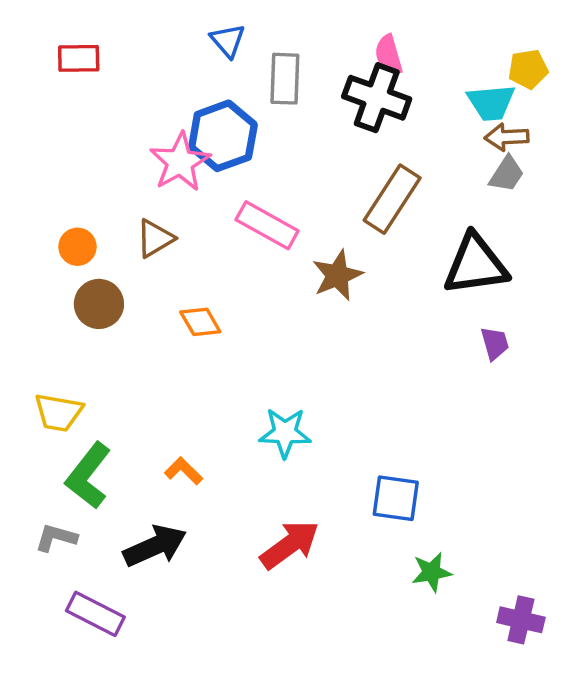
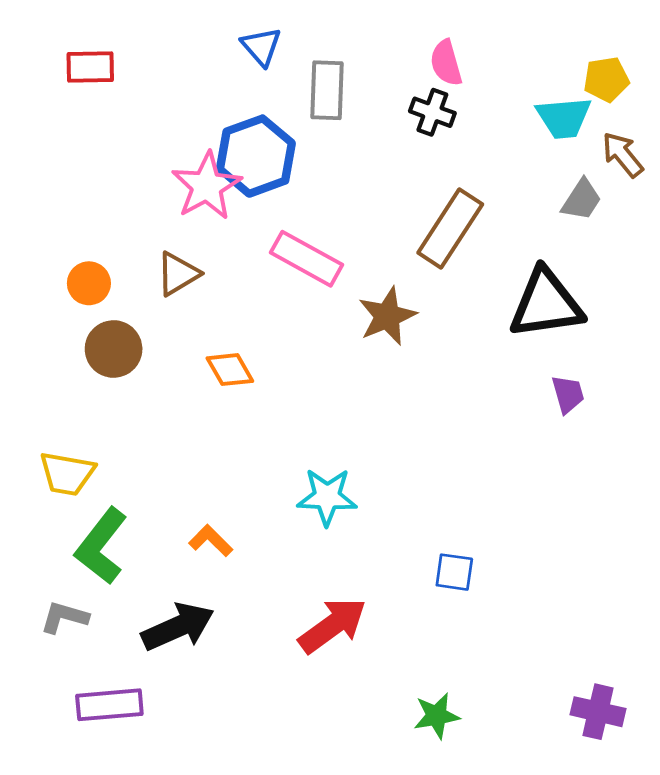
black cross: (377, 98) -> (432, 112), size x0.6
brown arrow: (507, 137) -> (623, 155), moved, turned 54
blue square: (396, 498) -> (454, 572), size x0.7
green star: (432, 572) -> (437, 716), moved
purple rectangle: (95, 614) -> (109, 705), turned -32

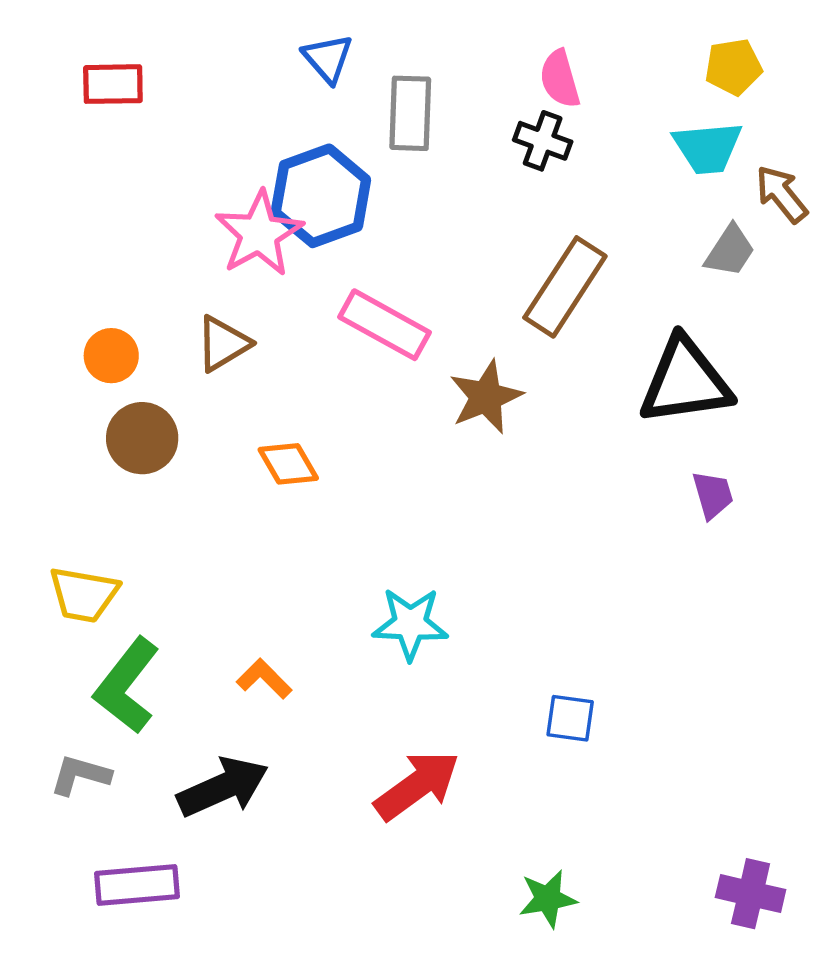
yellow pentagon: (606, 79) -> (733, 67), moved

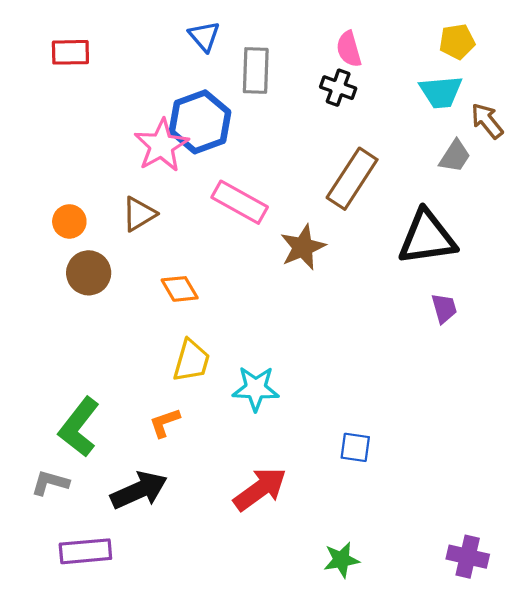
yellow trapezoid: (84, 595) -> (191, 361), moved, turned -84
orange L-shape: (264, 679) -> (165, 423), turned -64

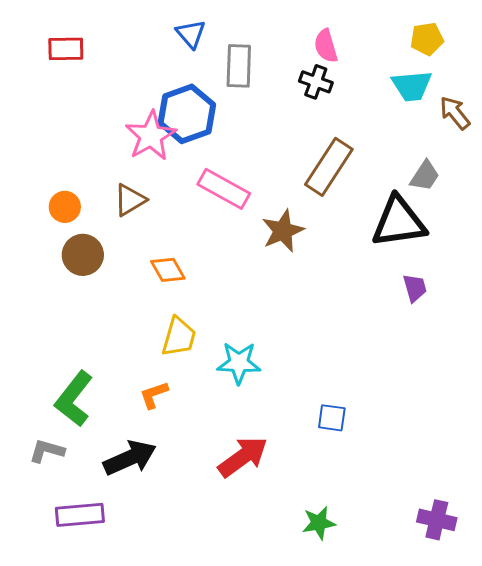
gray trapezoid: (455, 156) -> (425, 176), moved

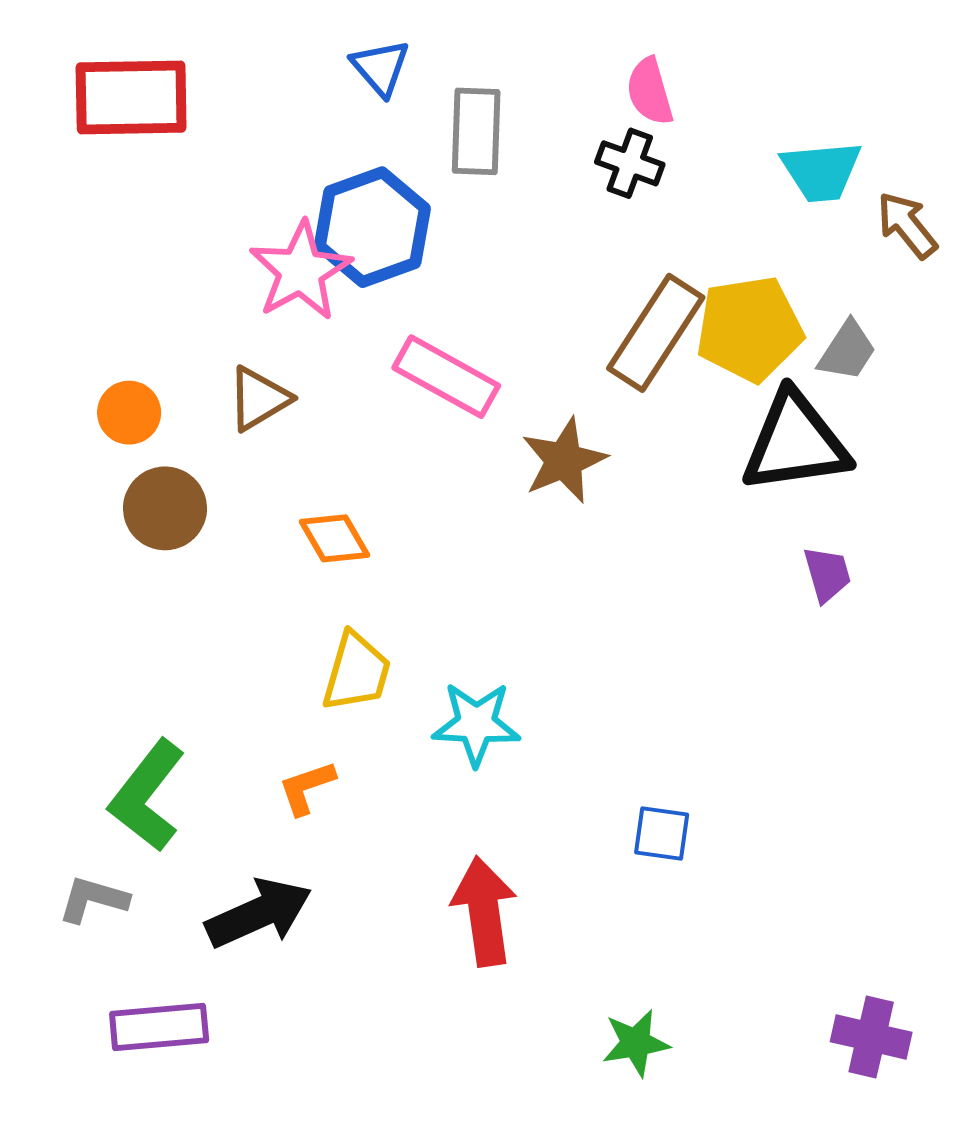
yellow pentagon: (427, 39) -> (749, 329), moved, size x1.6
red rectangle: (66, 49) -> (131, 97), size x1.6
red arrow: (243, 457) -> (484, 911), turned -62

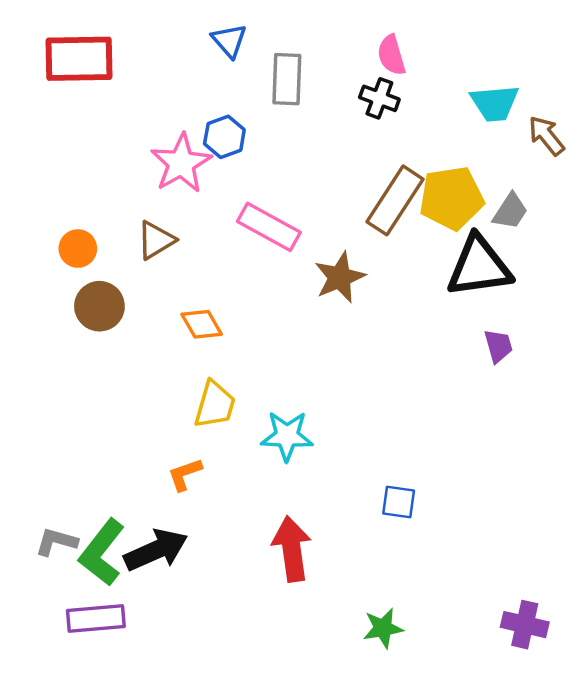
blue hexagon: (372, 227) -> (224, 137), size x0.6
green L-shape: (147, 796) -> (102, 552), moved

